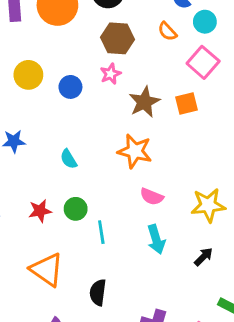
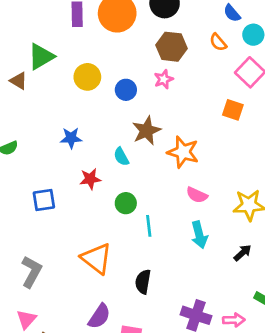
brown star: (144, 102) -> (146, 131), moved
orange square: (186, 104) -> (233, 110), turned 30
red star: (40, 211) -> (90, 179), moved

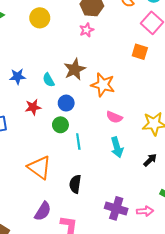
yellow circle: (87, 77) -> (40, 18), moved
blue circle: (126, 90) -> (66, 103), moved
cyan semicircle: (121, 157) -> (49, 80), moved

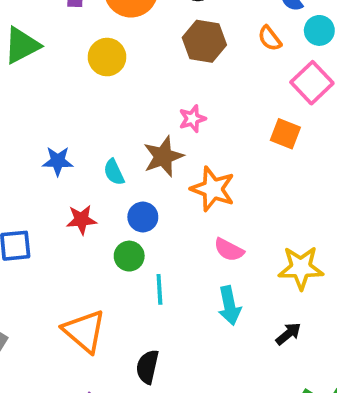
pink star: (87, 30) -> (192, 119), moved

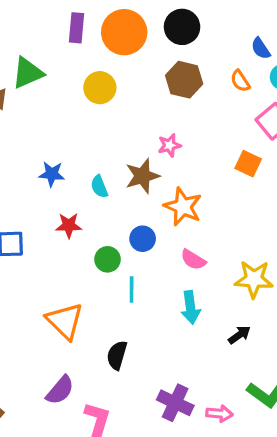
blue circle: (143, 217) -> (143, 239), moved

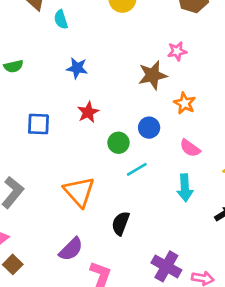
cyan semicircle: (99, 187) -> (61, 19), moved
orange star: (183, 207) -> (185, 103), size x0.7
red star: (69, 225) -> (88, 112), turned -30
cyan line: (132, 290) -> (137, 169), turned 55

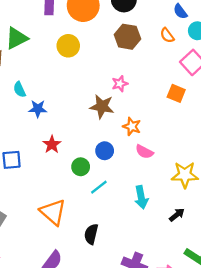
cyan semicircle: (61, 19) -> (20, 90), moved
brown star: (153, 75) -> (102, 106), turned 30
pink semicircle: (190, 148) -> (144, 152), moved

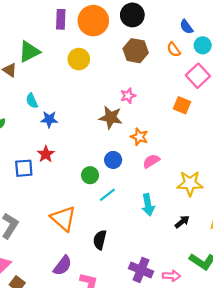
red star: (52, 144) -> (46, 154), moved
pink semicircle: (144, 152) -> (151, 161), turned 120

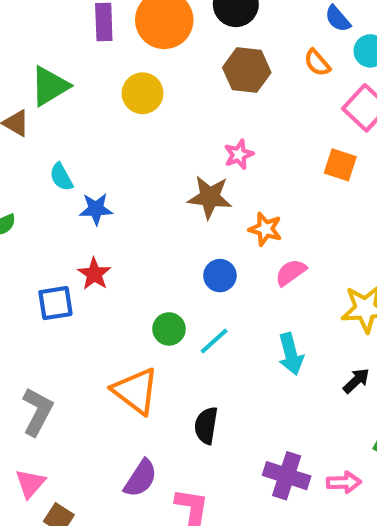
green circle: (90, 175) -> (169, 329), moved

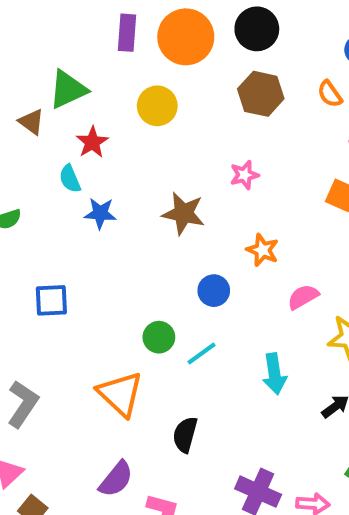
brown star: (210, 197) -> (183, 213), moved
pink semicircle: (291, 272) -> (303, 297), moved
red star: (94, 274) -> (92, 142), moved

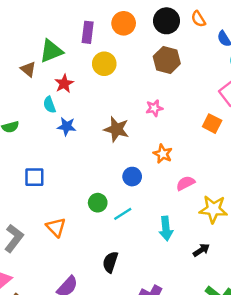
purple rectangle: (127, 33) -> (88, 32), moved
orange circle: (186, 37) -> (124, 23), size x0.7
orange semicircle: (330, 94) -> (198, 19), moved
orange triangle: (120, 394) -> (56, 227), moved, size x0.7

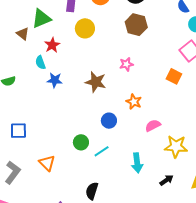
blue square: (34, 177) -> (18, 131), moved

